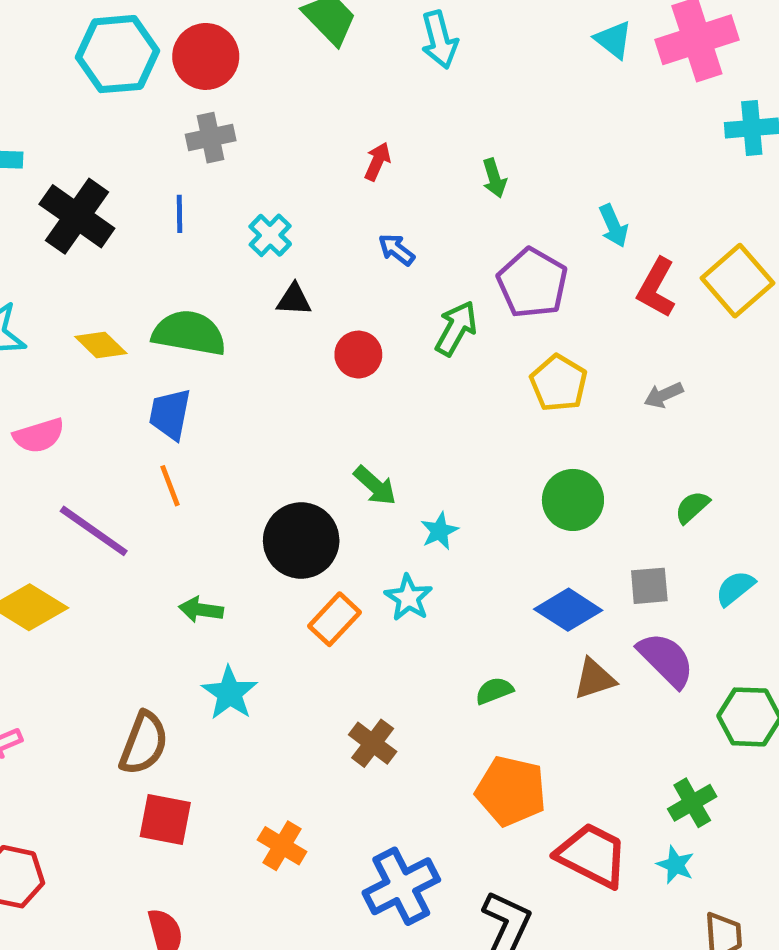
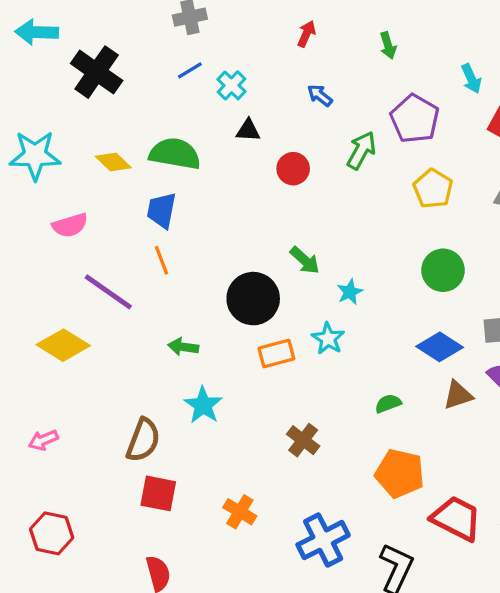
blue line: (180, 214) -> (190, 70), moved, turned 60
orange rectangle: (335, 619) -> (276, 354), turned 32

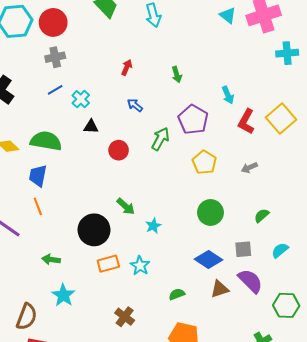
cyan star: (328, 339) -> (140, 266), moved

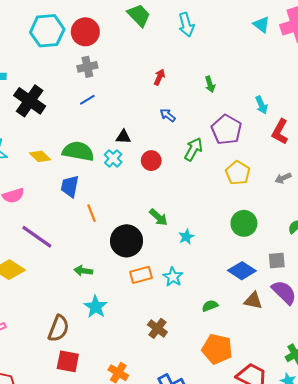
cyan cross: (81, 99) -> (113, 158), moved
orange line: (38, 206) -> (91, 213), moved
brown triangle: (220, 289) -> (253, 301), turned 30

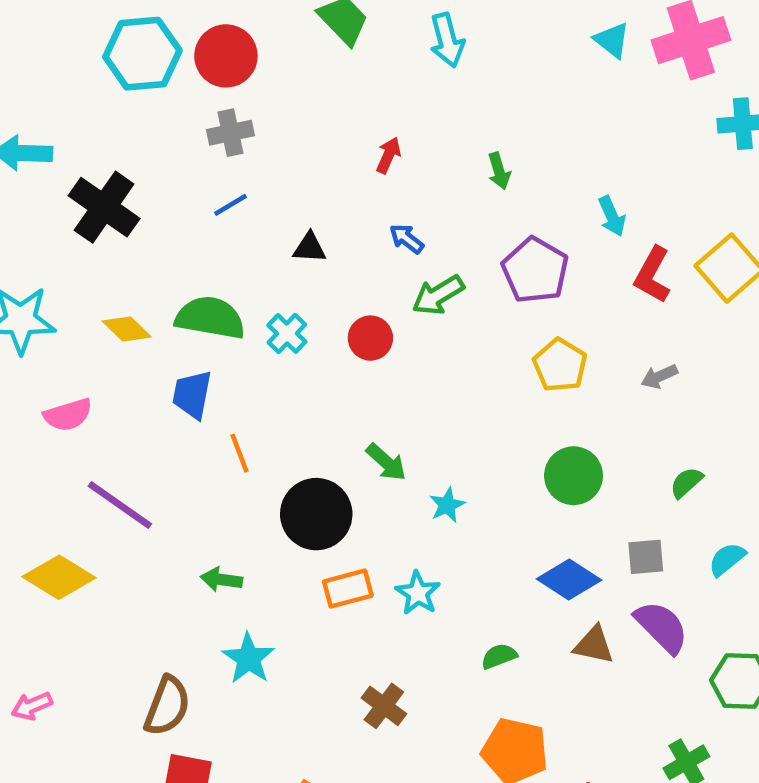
black triangle: (123, 137) -> (309, 248), moved
green arrow: (193, 149) -> (438, 295), moved, turned -150

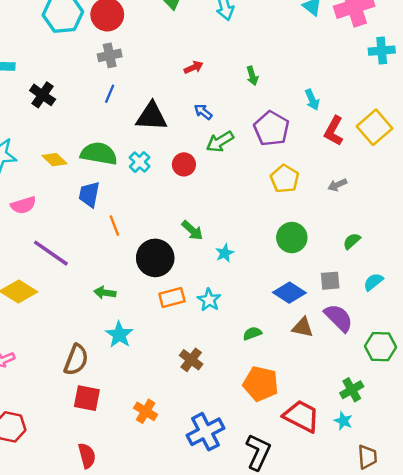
red arrow: (388, 155) -> (194, 67), turned 42
blue line: (230, 205) -> (110, 94), turned -36
black cross: (104, 207) -> (43, 95), size x0.7
black triangle: (309, 248) -> (152, 116), size x1.8

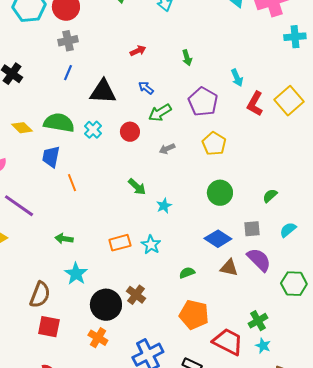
gray arrow: (337, 185) -> (167, 149), moved
black circle: (155, 258) -> (106, 305), moved
green cross: (352, 390) -> (258, 321), moved

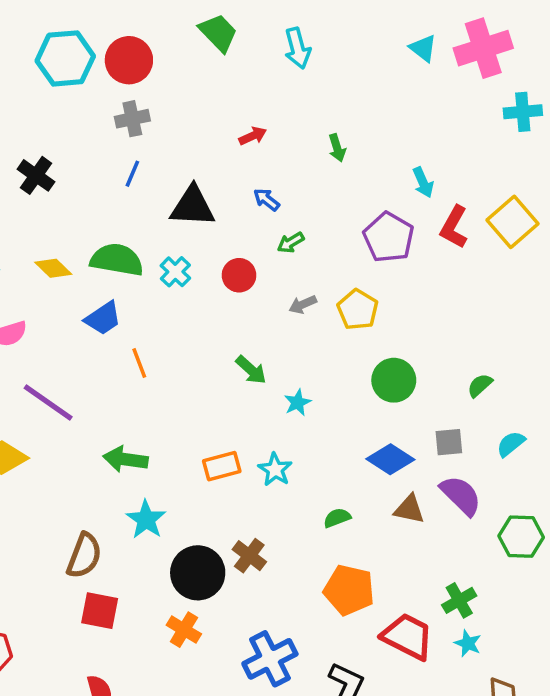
purple pentagon: (203, 102) -> (389, 237), moved
green arrow: (160, 113) -> (291, 243), size x0.7
yellow pentagon: (214, 144) -> (358, 310), moved
blue trapezoid: (51, 157) -> (103, 318), turned -135
green arrow: (64, 239) -> (125, 459), size x1.4

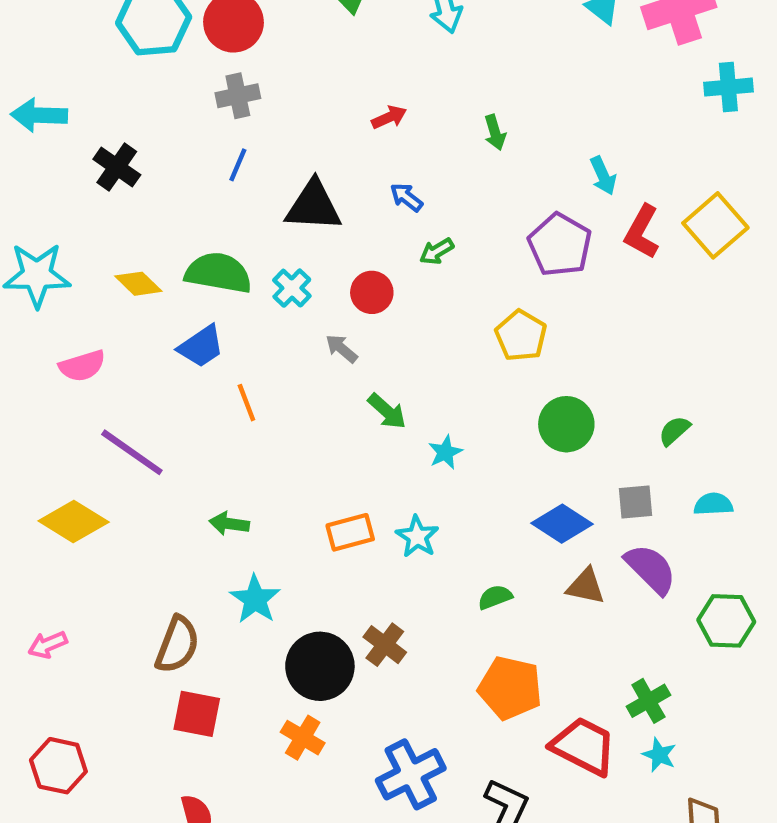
gray arrow: (303, 304) -> (342, 349), moved, turned 64
cyan semicircle: (511, 444) -> (713, 504), turned 36
green arrow: (125, 459) -> (229, 524), size x0.7

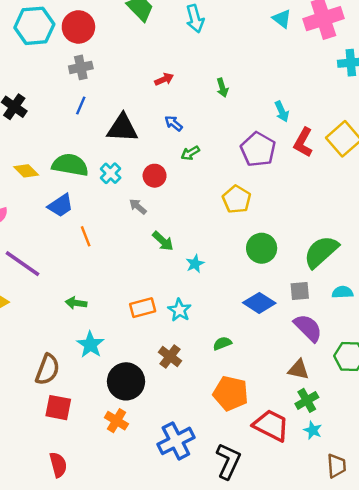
green semicircle: (674, 431) -> (321, 252), size x2.0
brown triangle: (586, 586) -> (298, 370), moved
brown cross: (385, 645) -> (170, 356), moved

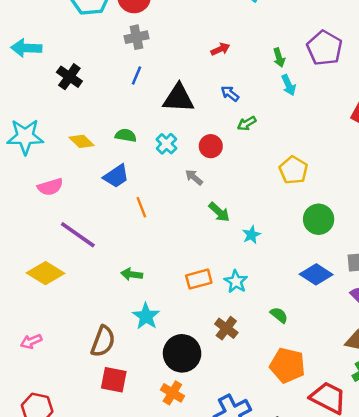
cyan arrow: (282, 111) -> (289, 85), moved
purple pentagon: (258, 149) -> (325, 48), moved
green semicircle: (70, 165) -> (126, 135), size x0.6
green semicircle: (222, 343) -> (279, 315), turned 60

